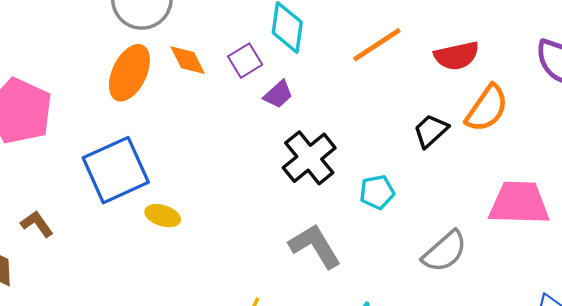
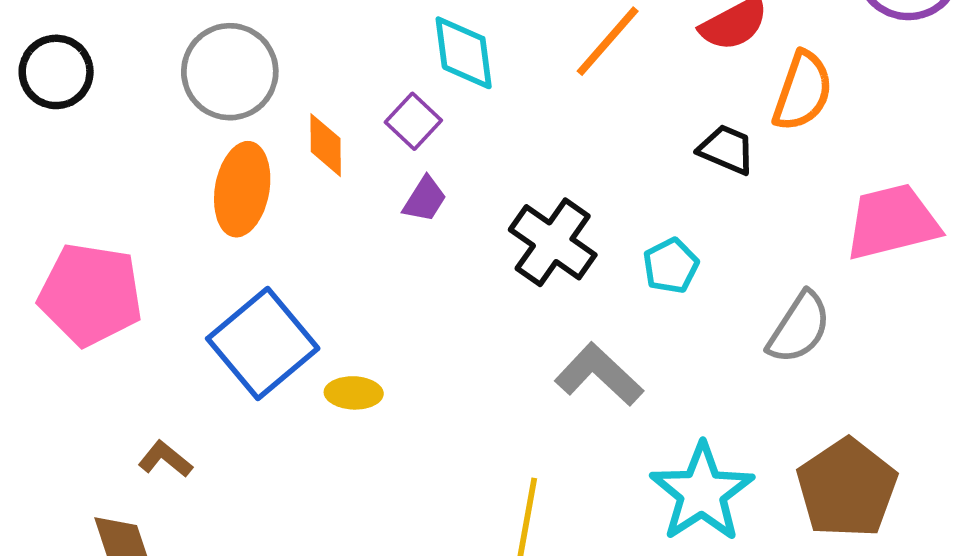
orange diamond: (188, 60) -> (326, 145), turned 42
purple trapezoid: (278, 94) -> (425, 199), moved
black trapezoid: (431, 131) -> (727, 149), turned 81

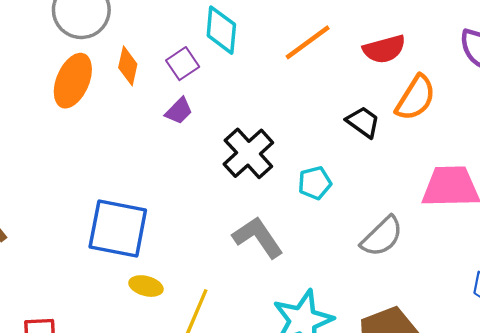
blue square: (263, 343) -> (118, 229), moved, turned 38
yellow ellipse: (354, 393) -> (146, 286), moved

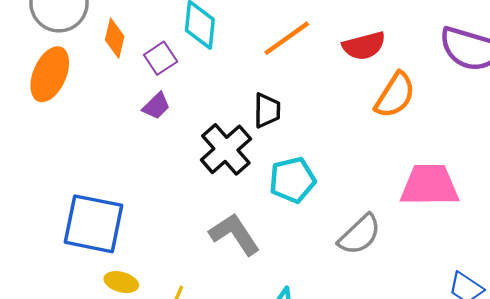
orange diamond: (128, 66) -> (115, 38), moved
black trapezoid: (363, 122) -> (267, 110), moved, turned 54
cyan pentagon: (315, 183) -> (292, 180), size x1.4

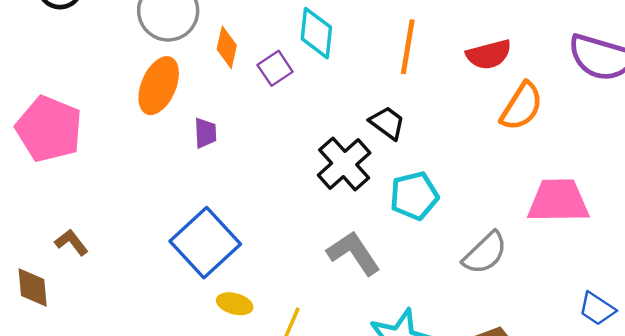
orange line: (287, 38) -> (408, 47), turned -45
purple trapezoid: (156, 106) -> (205, 133), moved, turned -48
black trapezoid: (267, 110) -> (387, 123), turned -54
blue square: (94, 224) -> (205, 243), turned 36

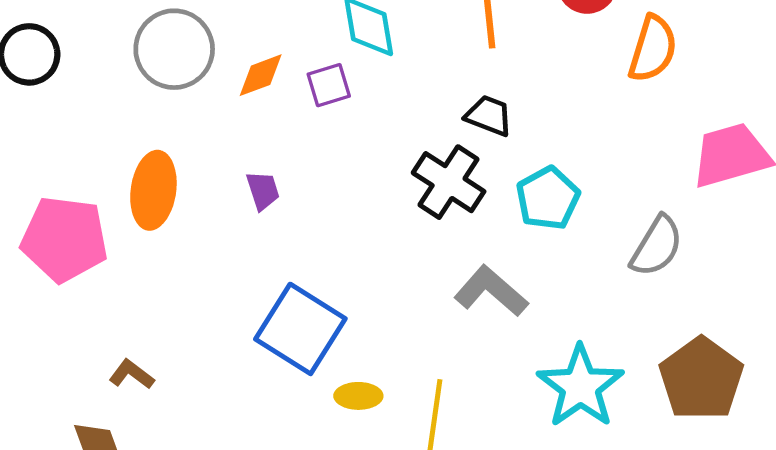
orange diamond: (227, 47) -> (261, 75), turned 72
purple square: (275, 68) -> (329, 85), turned 32
orange ellipse: (159, 86) -> (153, 190), moved

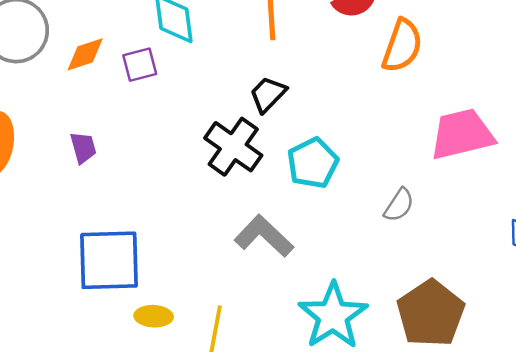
black trapezoid: (489, 116) -> (268, 94), turned -69
gray semicircle: (657, 246) -> (399, 205), size x0.7
blue square: (300, 329) -> (109, 260), turned -36

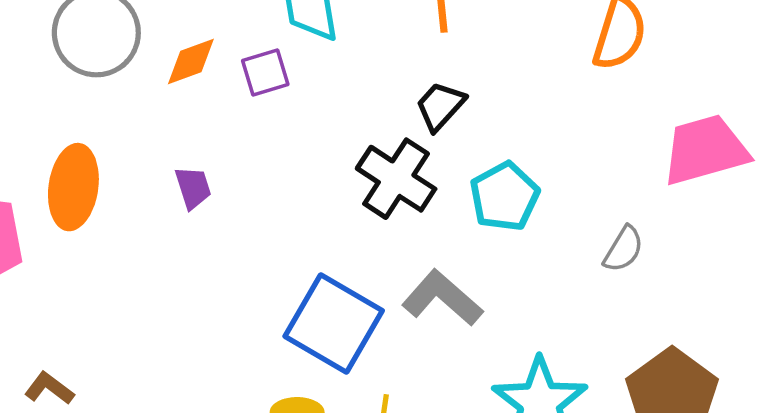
blue square: (109, 260) -> (334, 323), moved, turned 34

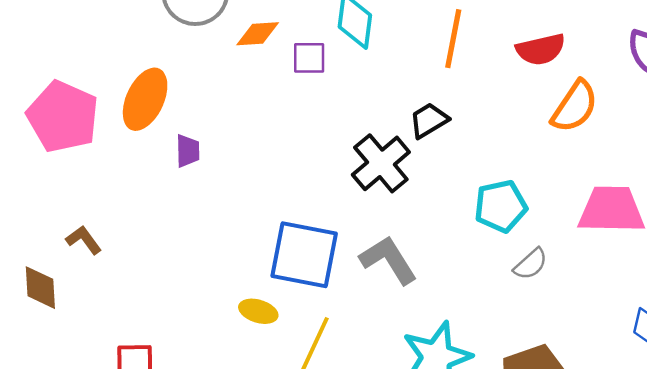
purple trapezoid: (193, 188) -> (188, 151), moved
cyan pentagon: (504, 197) -> (501, 206), moved
blue square: (334, 323) -> (304, 255), turned -36

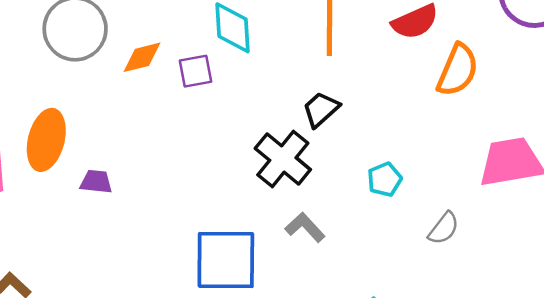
purple trapezoid: (188, 151) -> (96, 182), turned -72
cyan pentagon: (501, 206) -> (385, 179), moved, size x0.7
gray L-shape: (388, 260) -> (305, 227), moved, size x0.7

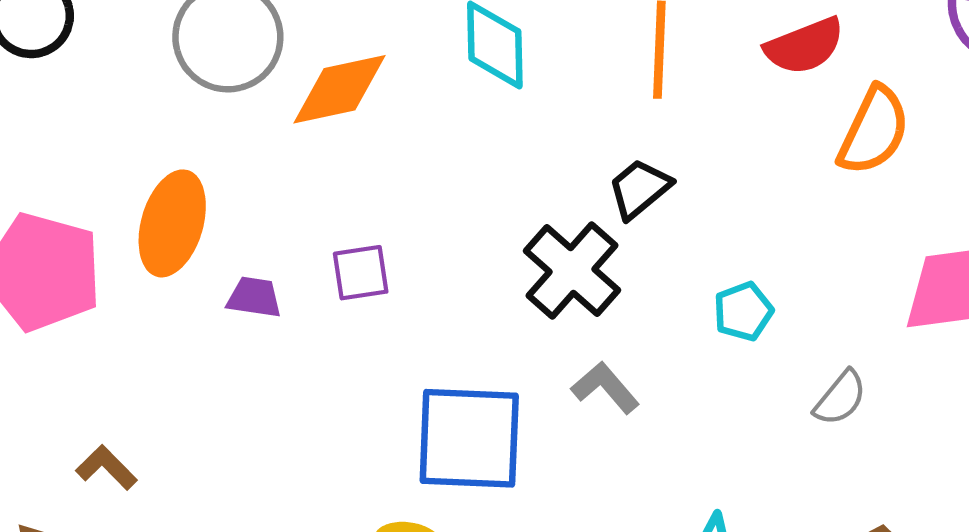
orange diamond: (142, 57) -> (339, 89), size x1.4
purple square: (196, 71) -> (361, 273), moved

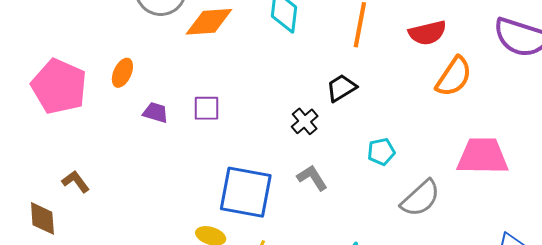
orange ellipse: (172, 223) -> (122, 73), size x0.6
black cross: (572, 271) -> (305, 121), size x0.6
gray semicircle: (840, 398) -> (420, 198), size x1.5

